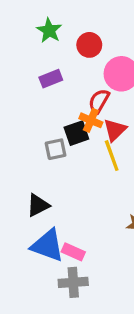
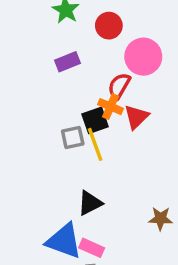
yellow line: (112, 156) -> (95, 144), moved
black triangle: (38, 205) -> (90, 203), moved

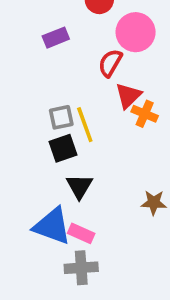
orange cross: (111, 107) -> (145, 114), moved
black square: (95, 120) -> (63, 148), moved
black triangle: (90, 203) -> (79, 186), turned -32

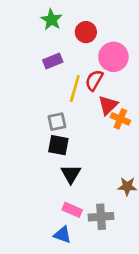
yellow line: (85, 125) -> (75, 89), moved, turned 36
black square: (63, 148) -> (58, 145), turned 30
blue triangle: (52, 226) -> (62, 235), moved, size x0.6
gray cross: (81, 268) -> (101, 217), moved

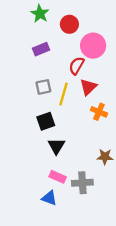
yellow line: (75, 89) -> (63, 94), moved
orange cross: (120, 119) -> (99, 112), moved
gray square: (57, 122) -> (43, 87), moved
black square: (58, 145) -> (46, 121), turned -30

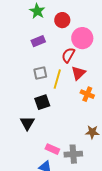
black triangle: (56, 146) -> (27, 123), moved

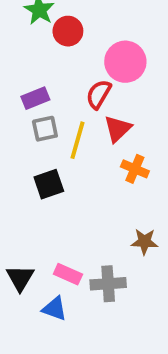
red circle: (62, 20) -> (68, 31), moved
purple rectangle: (38, 41) -> (35, 98), moved
black triangle: (27, 123) -> (20, 278), moved

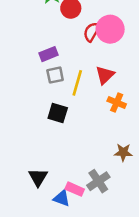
red semicircle: (99, 94) -> (92, 32), moved
black square: (49, 184) -> (58, 113), turned 36
pink rectangle: (68, 274) -> (75, 189), moved
gray cross: (108, 284) -> (98, 181), turned -30

